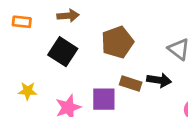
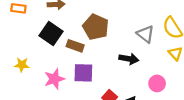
brown pentagon: (117, 42) -> (96, 27), turned -30
brown rectangle: (131, 84) -> (75, 46), moved

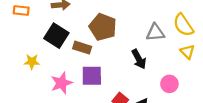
gray triangle: (145, 34) -> (155, 32), turned -42
black arrow: (129, 59) -> (139, 59), turned 54
yellow star: (22, 65) -> (32, 62), moved

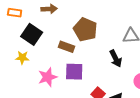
black square: (56, 36) -> (32, 34), moved

